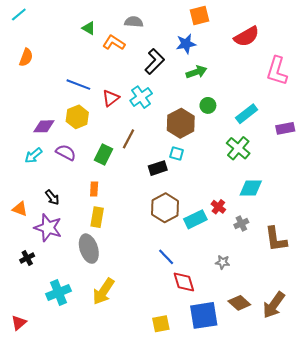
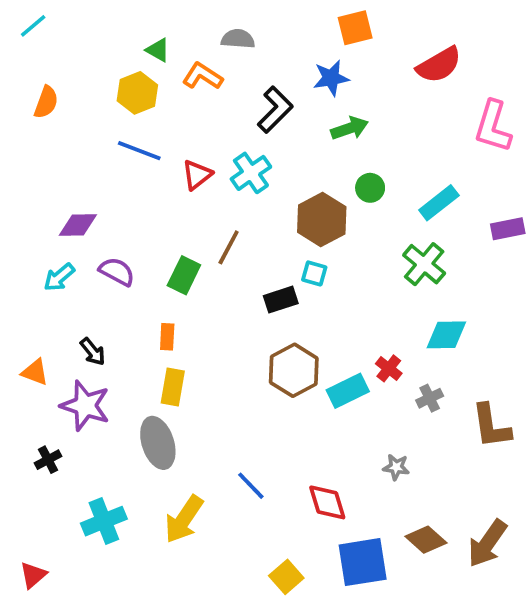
yellow hexagon: (77, 117) -> (137, 93), moved
blue line: (166, 257) -> (251, 486), moved
yellow square: (161, 324) -> (286, 577), turned -30

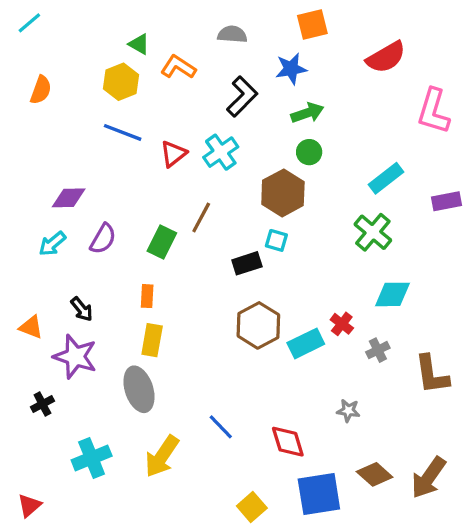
gray semicircle: (238, 39) -> (232, 34), moved
green circle: (370, 188) -> (309, 152), moved
purple semicircle: (117, 272) -> (103, 239), turned 92

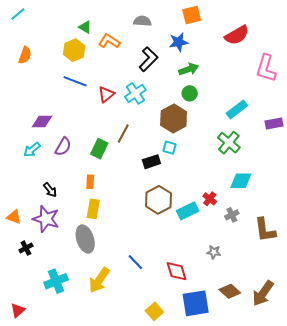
orange triangle: (31, 327) -> (14, 217), moved

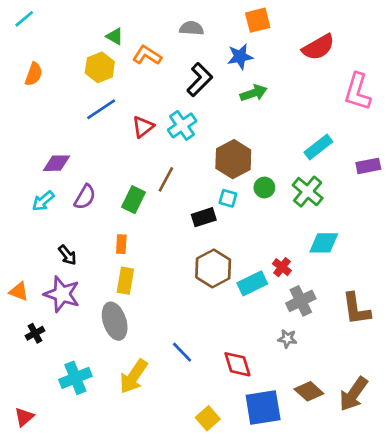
blue line: (75, 81) -> (101, 109), turned -55
green circle: (190, 93) -> (264, 188), moved
gray cross: (232, 215) -> (301, 301), moved, size x1.5

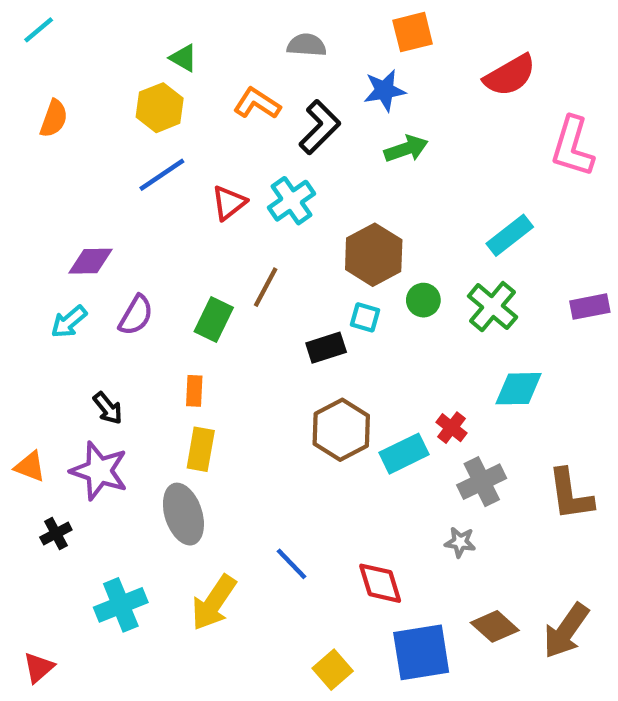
orange L-shape: (147, 55) -> (257, 103), moved
purple rectangle: (368, 166) -> (590, 307), moved

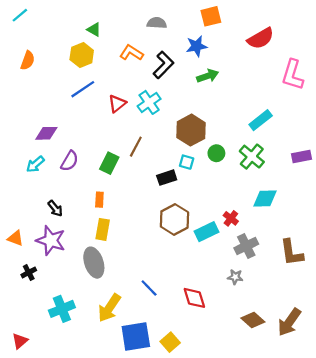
blue square: (421, 652) -> (136, 337), moved

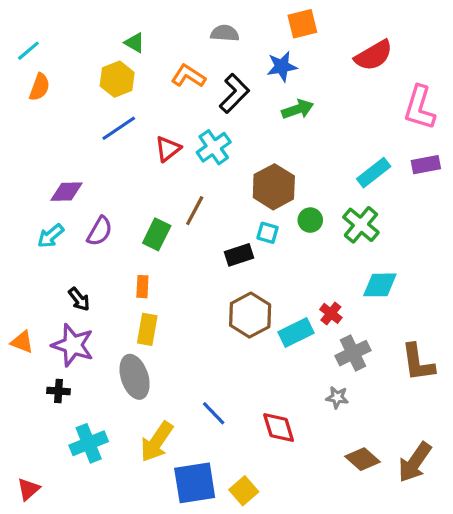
cyan line: (20, 15) -> (28, 51), moved
purple rectangle: (301, 157) -> (426, 165), moved
black cross: (29, 272) -> (59, 391), moved, turned 32

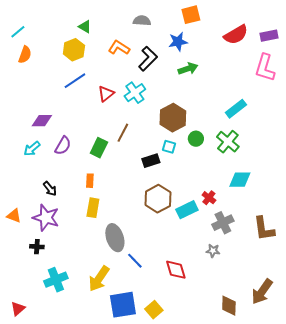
purple rectangle: (426, 165) -> (269, 36), moved
gray ellipse: (135, 377) -> (115, 238), moved
brown diamond: (363, 459) -> (229, 306), moved, turned 50

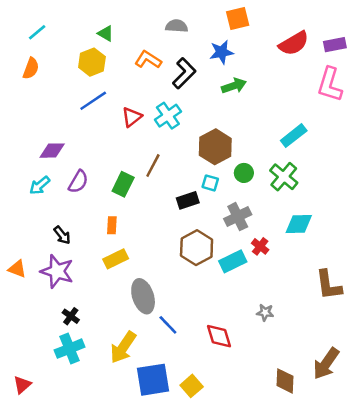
cyan line: (18, 32) -> (37, 32), moved
yellow rectangle: (93, 208) -> (116, 259), turned 54
gray cross: (223, 223) -> (238, 217), moved
black cross: (37, 247) -> (71, 316), moved, turned 32

